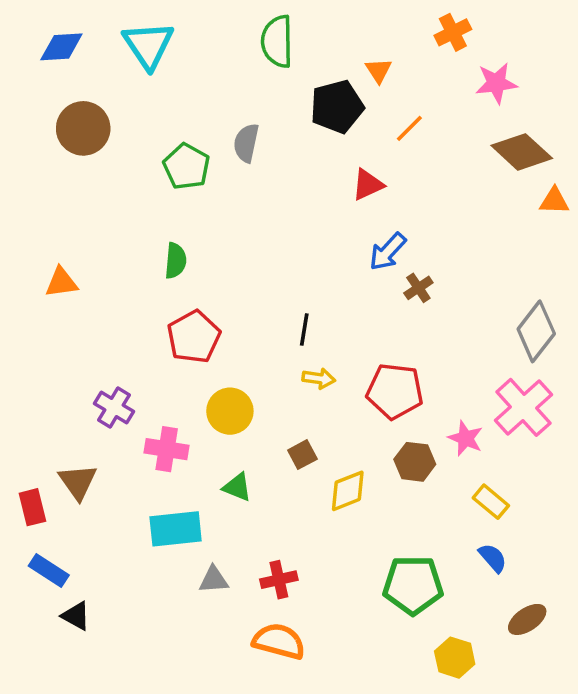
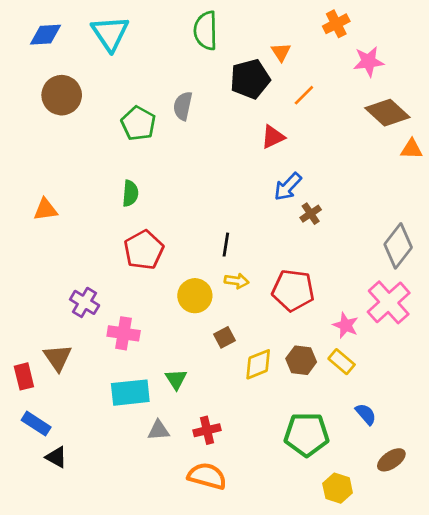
yellow circle: (230, 411) -> (195, 296), moved
brown hexagon: (415, 462) -> (301, 360), moved
green triangle: (237, 487) -> (176, 379), moved, turned 35
yellow rectangle: (491, 502) -> (342, 362), moved

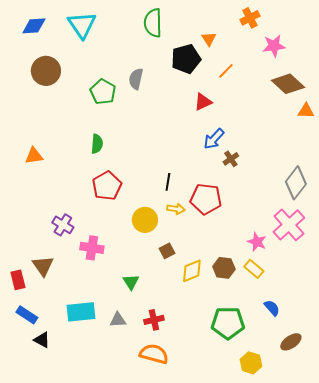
red pentagon: (293, 290) -> (206, 199), moved
cyan rectangle: (130, 393) -> (81, 312), moved

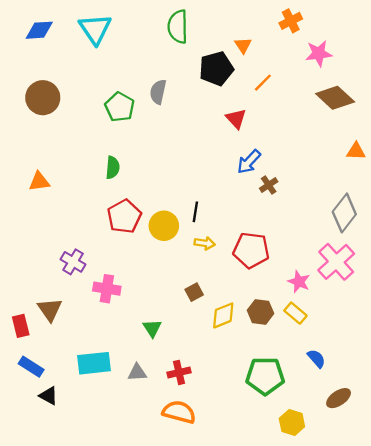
brown circle: (46, 71) -> (43, 98), moved
red triangle: (203, 102) -> (236, 119), turned -48
orange triangle: (306, 111) -> (356, 151), moved
red pentagon: (206, 199) -> (251, 250), moved
yellow circle: (145, 220) -> (164, 226), moved

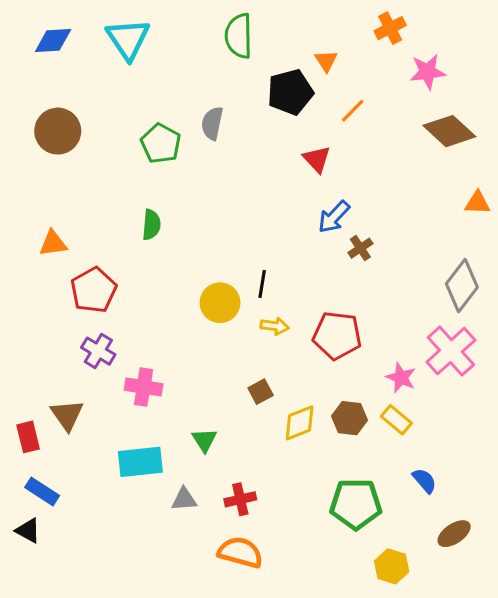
red pentagon: (124, 216) -> (94, 290), moved
cyan rectangle: (94, 363) -> (140, 462), moved
black triangle: (49, 396) -> (28, 531), moved

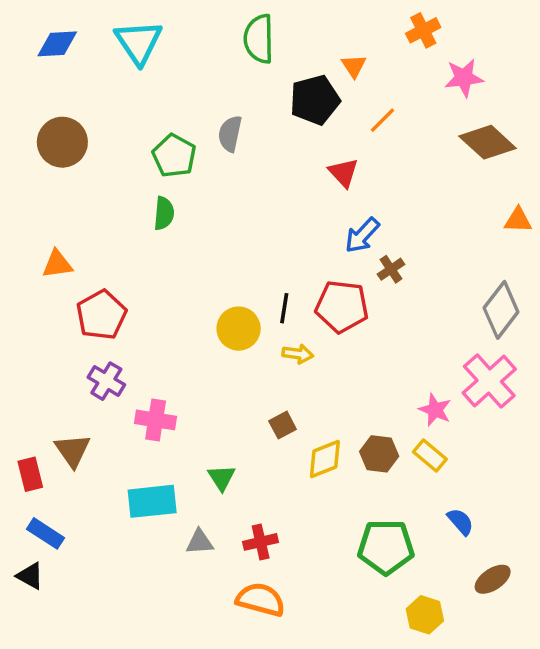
green semicircle: (151, 225) -> (164, 213), moved
red pentagon: (337, 335) -> (342, 306), moved

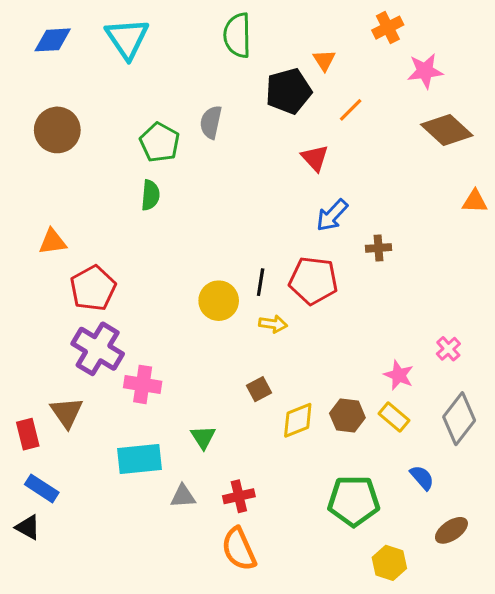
brown cross: (391, 269) -> (379, 248), moved, turned 30
gray diamond: (501, 310) -> (459, 419), moved
purple cross: (106, 381) -> (98, 349), size x1.5
pink cross: (489, 381) -> (448, 349), size x0.5
orange semicircle: (261, 600) -> (239, 549), turned -129

